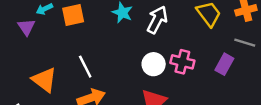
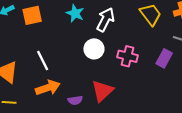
white circle: (154, 64) -> (94, 49), moved

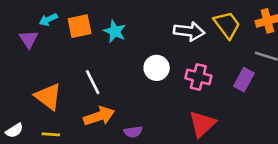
cyan star: (75, 13) -> (115, 31), moved
white arrow: (106, 20) -> (189, 31), moved, turned 70
red triangle: (102, 91) -> (202, 124), moved

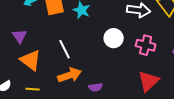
purple triangle: (29, 39) -> (20, 36), moved

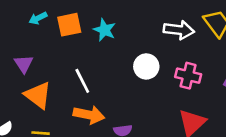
orange arrow: (70, 75) -> (89, 115), turned 30

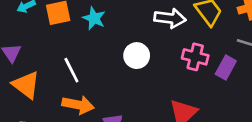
pink cross: (188, 76) -> (195, 57), moved

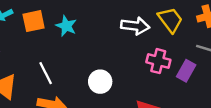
white circle: (137, 56) -> (100, 82), moved

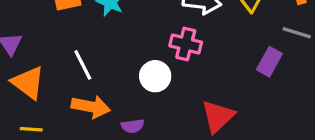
pink cross: (158, 61) -> (186, 44), moved

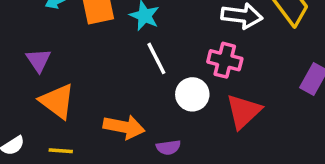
white line: (83, 65) -> (156, 58), moved
red triangle: (218, 116) -> (244, 111), moved

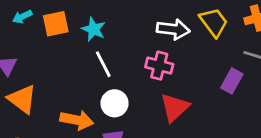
white circle: (192, 94) -> (114, 103), moved

